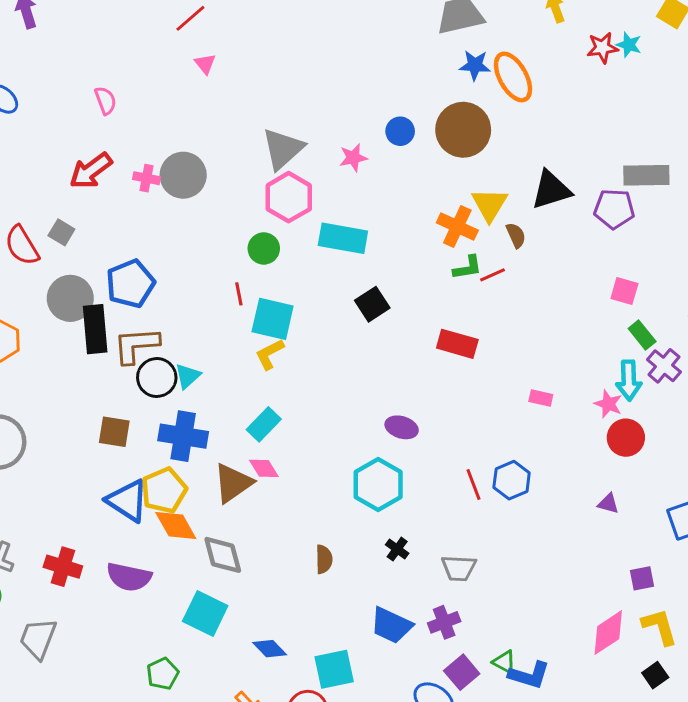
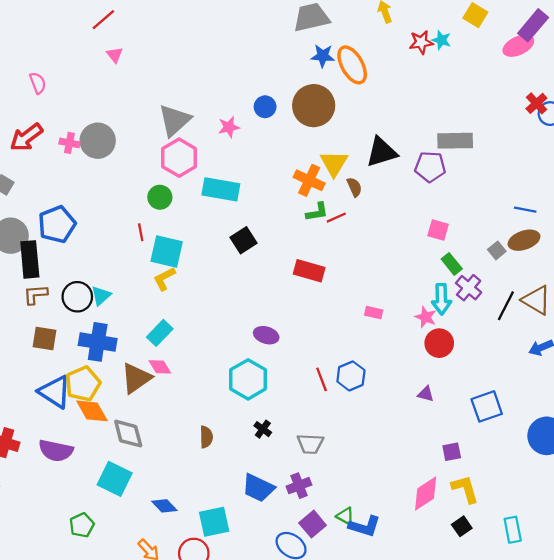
brown L-shape: (136, 345) -> (35, 294), moved, size x0.7

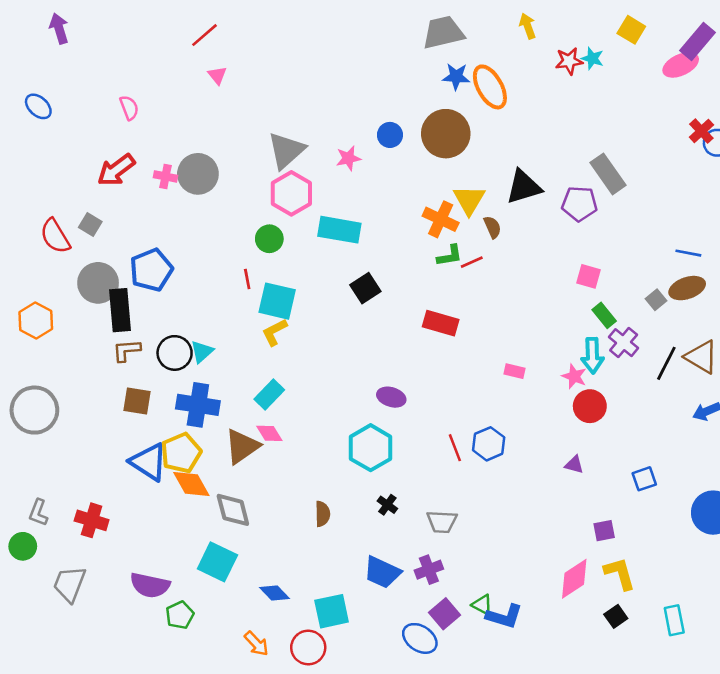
gray rectangle: (455, 141) -> (608, 174), turned 56
blue square: (487, 406) -> (644, 479), size x0.7
purple semicircle: (56, 451) -> (150, 585), moved

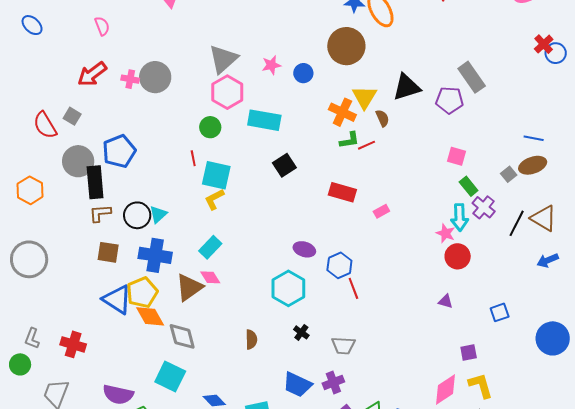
blue circle: (390, 135) -> (303, 73), moved
pink rectangle: (515, 371) -> (381, 211), moved, turned -42
blue hexagon: (489, 444) -> (339, 265), moved

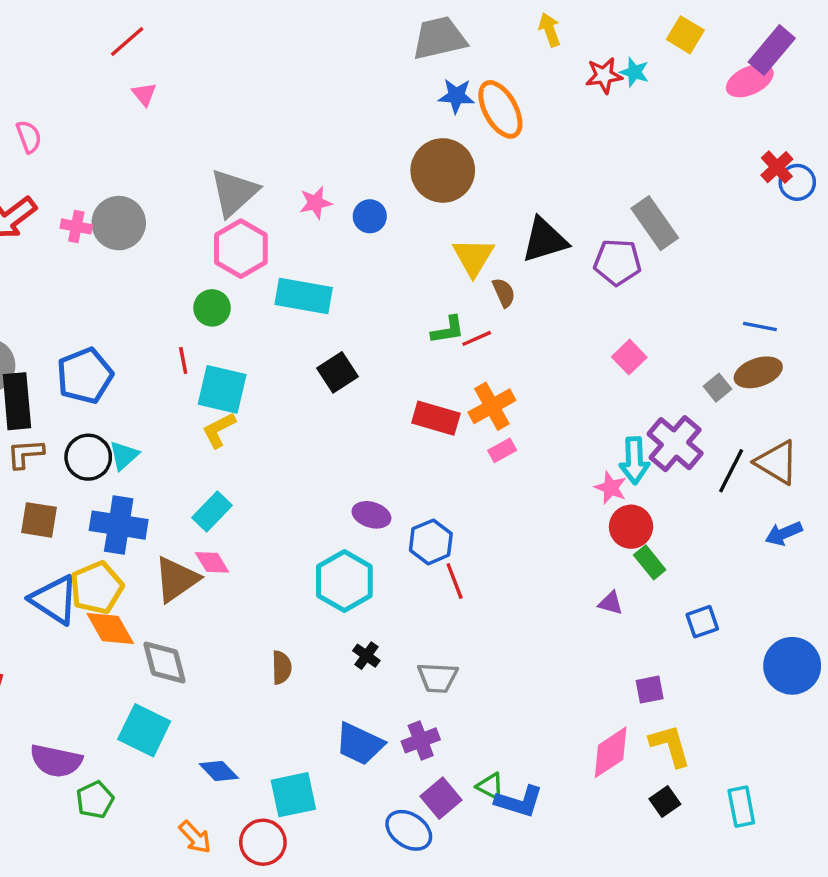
orange cross: (342, 112) -> (492, 406), moved, turned 36
blue pentagon: (119, 151) -> (85, 376), moved
pink square: (457, 156) -> (629, 357), turned 30
green rectangle: (469, 186) -> (650, 562), moved
purple cross: (484, 207) -> (675, 444), size x1.4

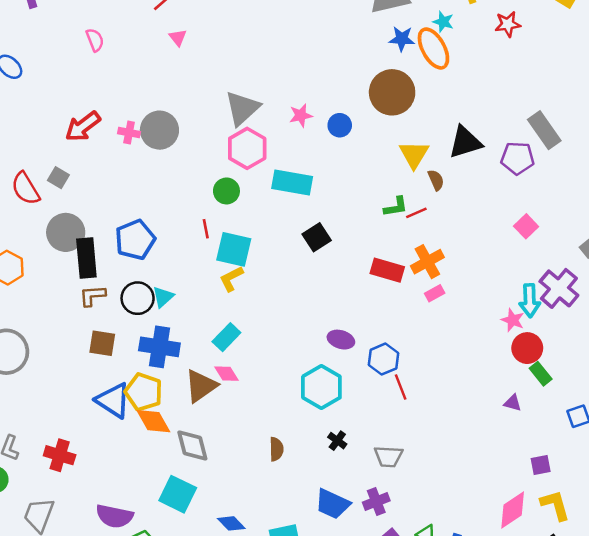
cyan star: (634, 72) -> (443, 22), moved
pink semicircle: (29, 137) -> (95, 40), moved
yellow pentagon: (97, 588) -> (144, 392), turned -30

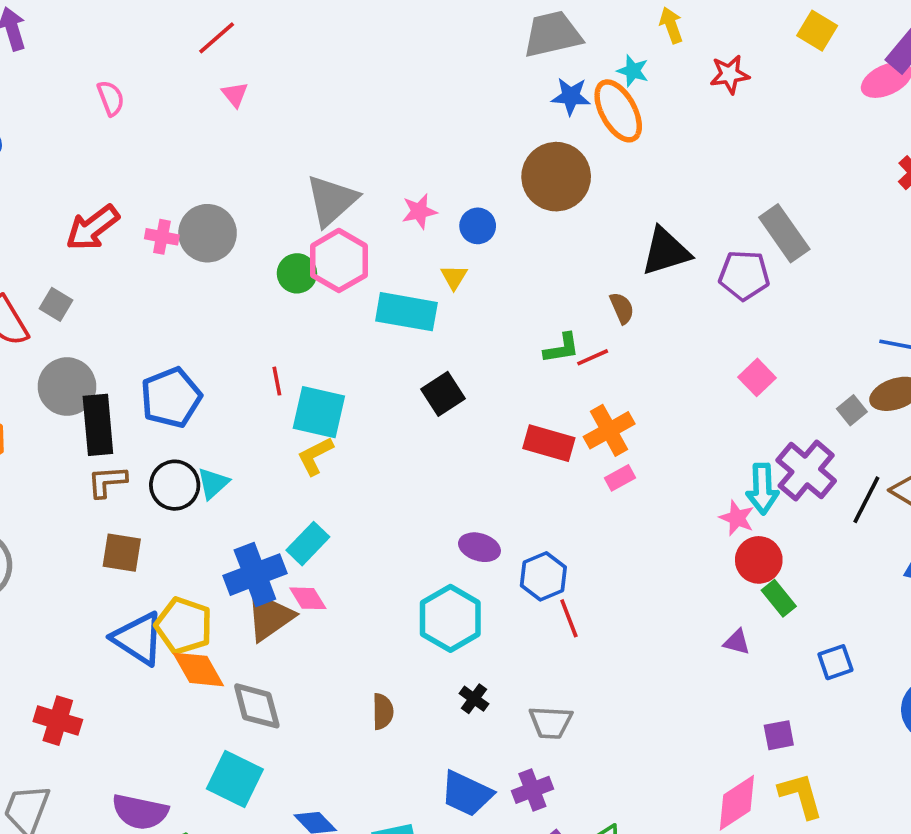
yellow triangle: (414, 154) -> (454, 277), moved, size x0.6
green circle: (226, 191) -> (297, 273), moved
blue cross: (159, 347) -> (255, 575), moved, turned -30

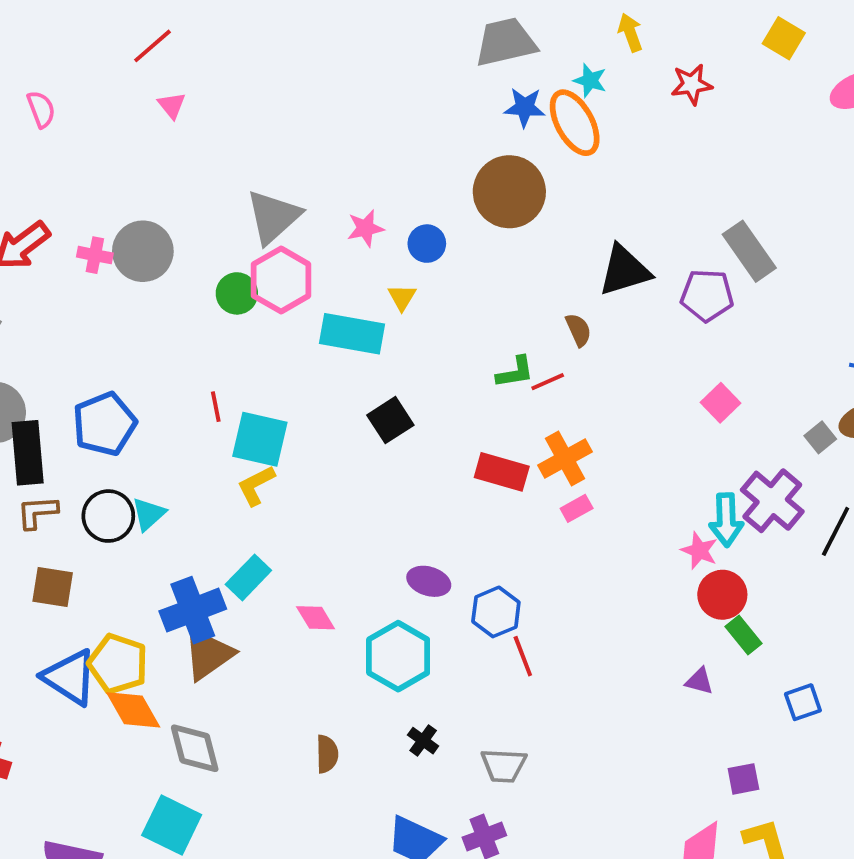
pink diamond: (308, 598) -> (316, 618), moved

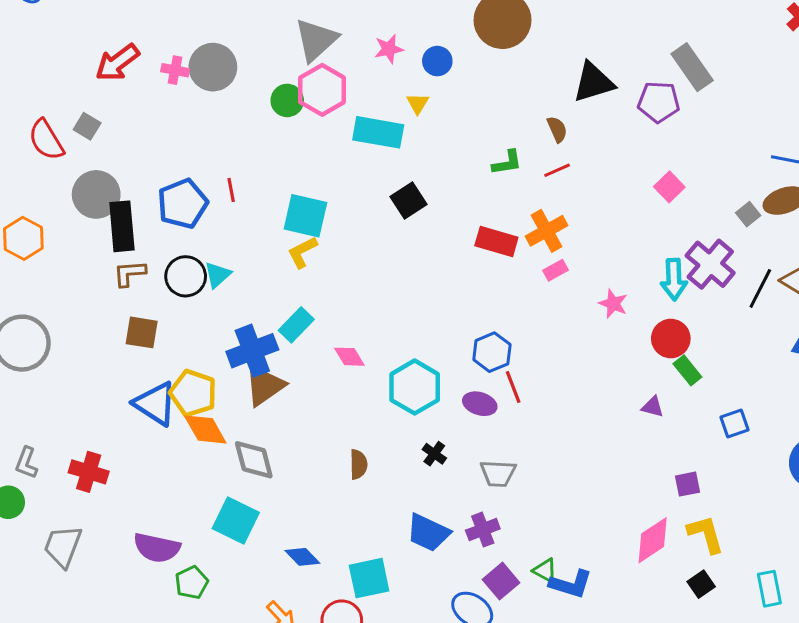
red line: (548, 382) -> (557, 170), moved
red line: (216, 407) -> (231, 190), moved
pink star: (699, 551) -> (613, 304), moved
purple ellipse: (429, 581) -> (480, 404), moved

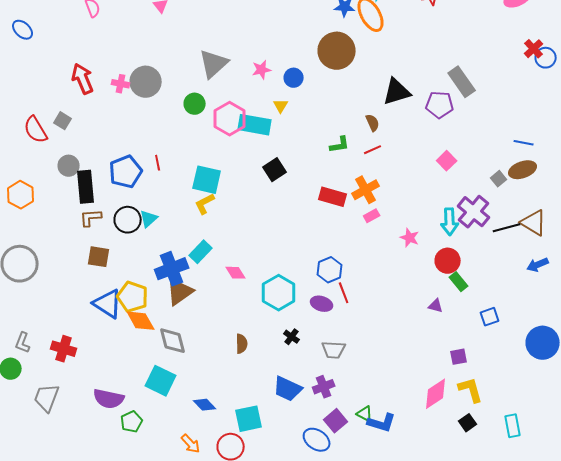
red arrow: (117, 63) -> (83, 79), turned 104
pink hexagon: (322, 90) -> (230, 119), moved
gray circle: (96, 194) -> (69, 166), size x0.7
black line: (760, 288) -> (507, 228), turned 48

